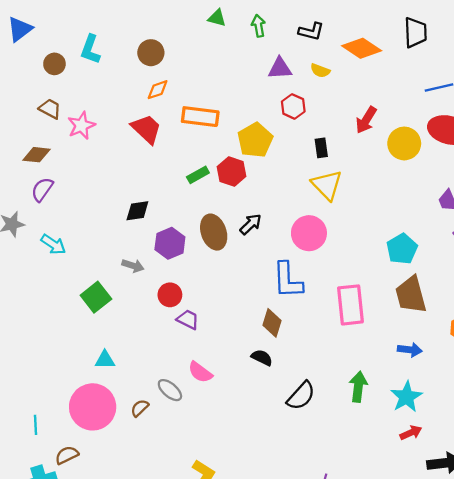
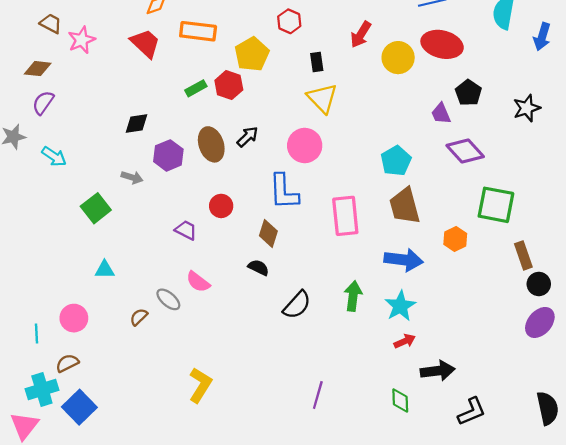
red circle: (170, 295) -> (221, 206), moved
blue arrow: (410, 350) -> (404, 260), size x1.6
pink circle: (93, 407) -> (74, 318), moved, size x0.6

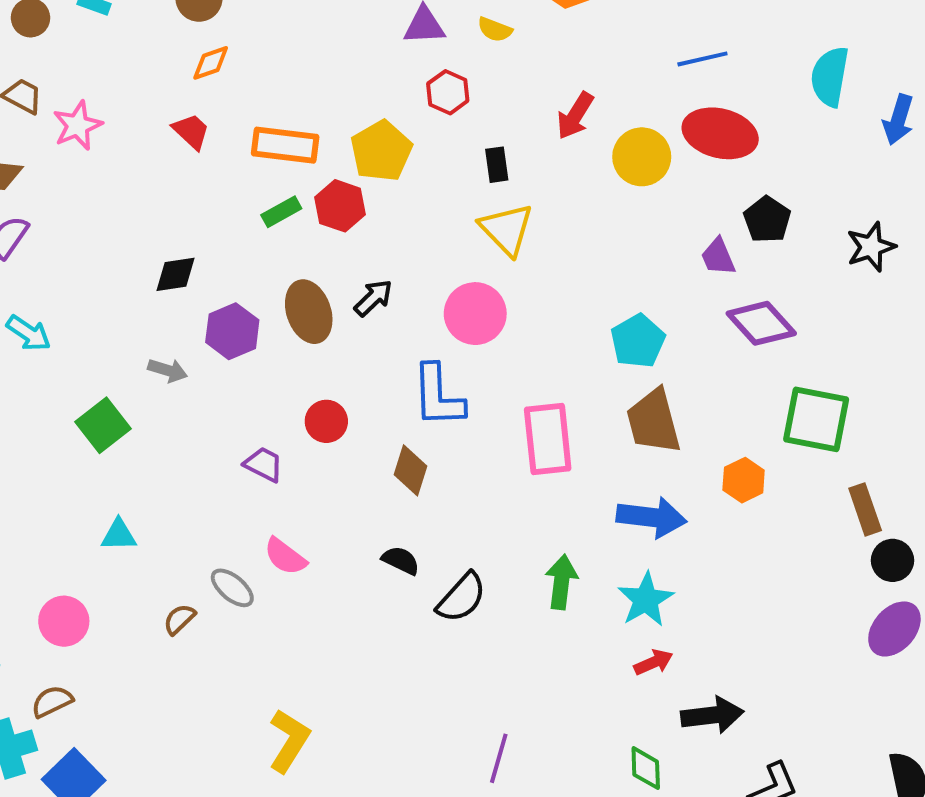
orange rectangle: (198, 31) -> (285, 145), moved
red trapezoid: (145, 43) -> (191, 131), size x0.7
black semicircle: (259, 268) -> (401, 560), moved

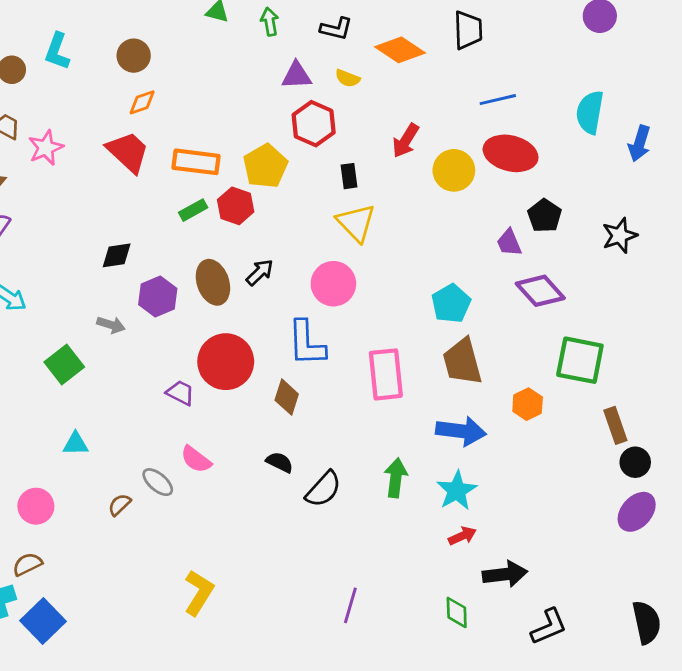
red hexagon: (448, 92) -> (314, 124), size x1.4
red trapezoid: (191, 131) -> (128, 152), size x1.6
red circle: (326, 421) -> (226, 362), size x1.8

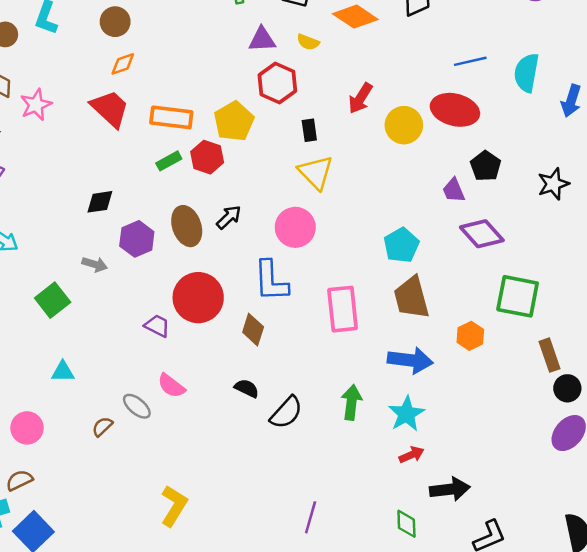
blue line: (498, 100) -> (470, 61), moved

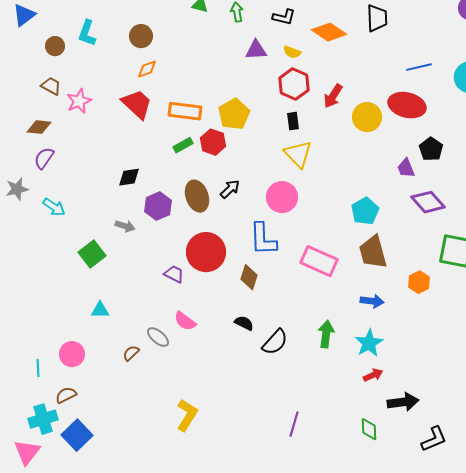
red hexagon: (277, 83) -> (294, 84), moved
pink rectangle: (343, 309) -> (319, 261), turned -60
blue arrow: (410, 360) -> (372, 301), size x0.7

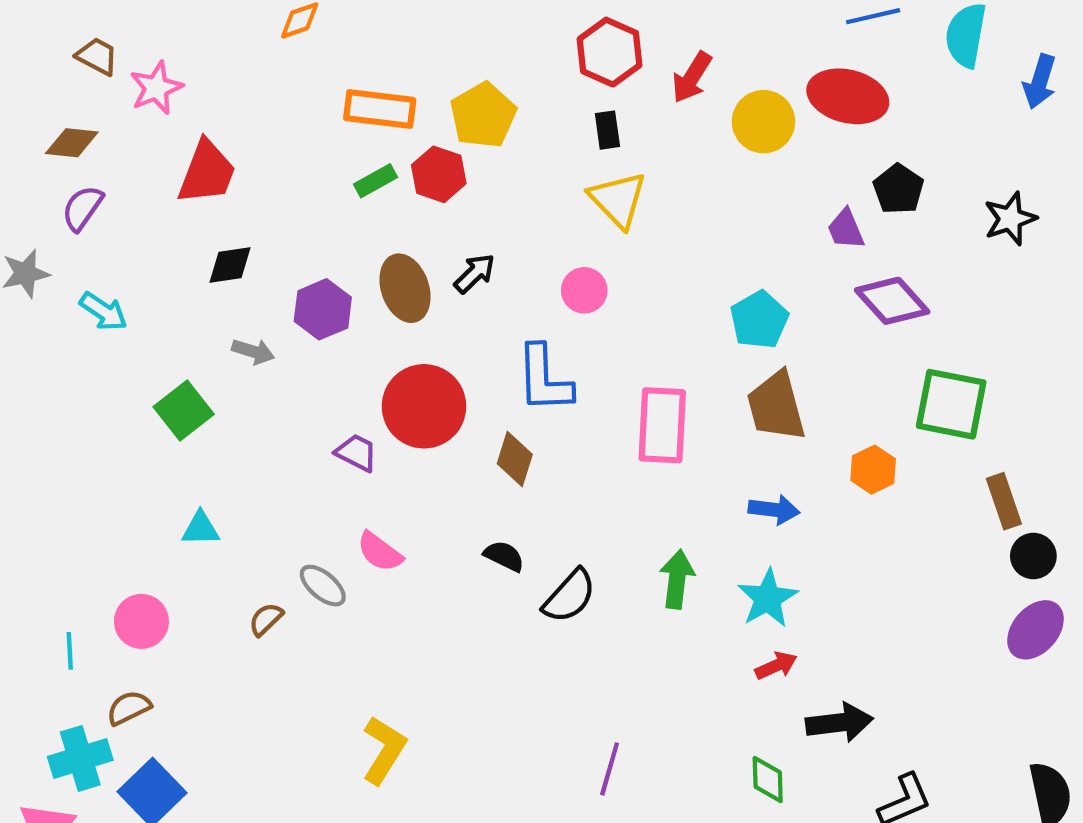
red trapezoid: (137, 104) -> (207, 172), moved, turned 68
black diamond: (129, 177) -> (230, 265), moved
pink circle: (282, 197) -> (584, 290), size x0.7
pink rectangle: (319, 261) -> (662, 425), turned 69

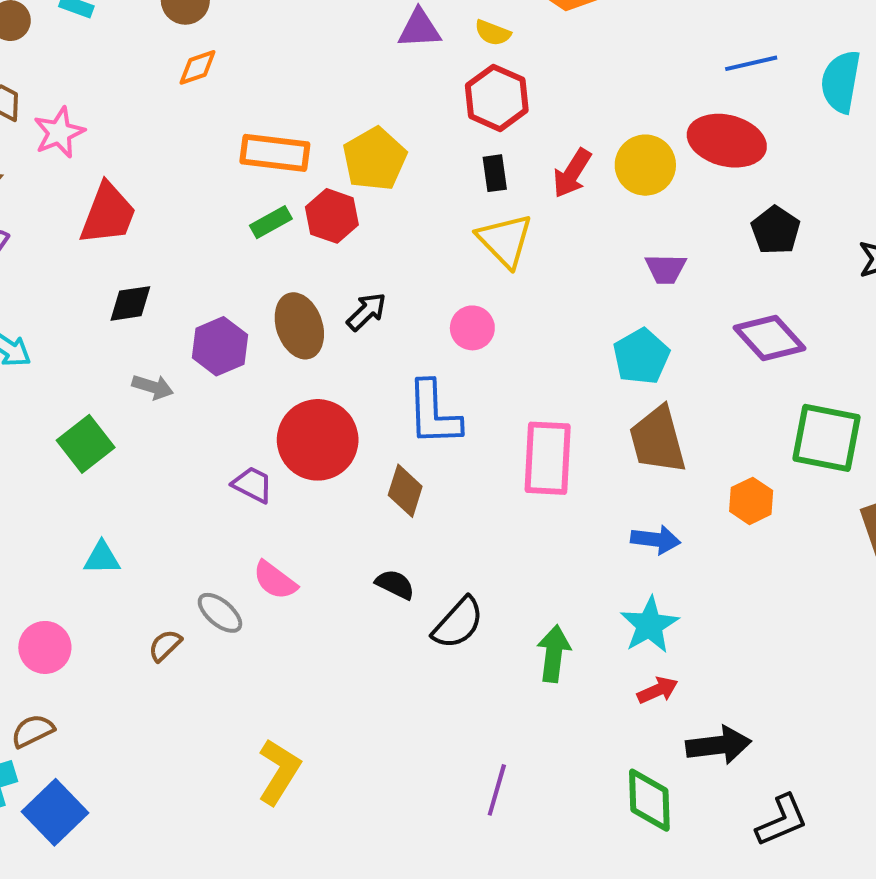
red arrow: (692, 77) -> (572, 173), moved
purple trapezoid: (846, 229) -> (666, 269), moved, turned -66
green arrow: (677, 579) -> (554, 654), moved
green diamond: (768, 780) -> (649, 800), size x1.4

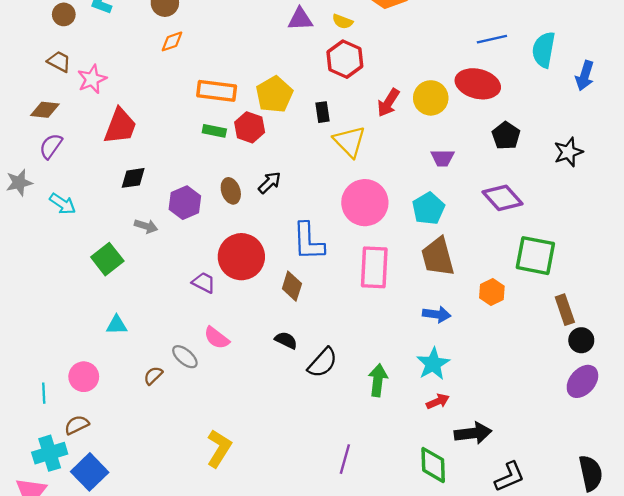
black rectangle: (495, 173) -> (323, 112), moved
green rectangle: (271, 222) -> (214, 131), turned 40
brown ellipse: (299, 326) -> (231, 191), size x0.7
pink circle: (472, 328) -> (365, 203), moved, size x1.8

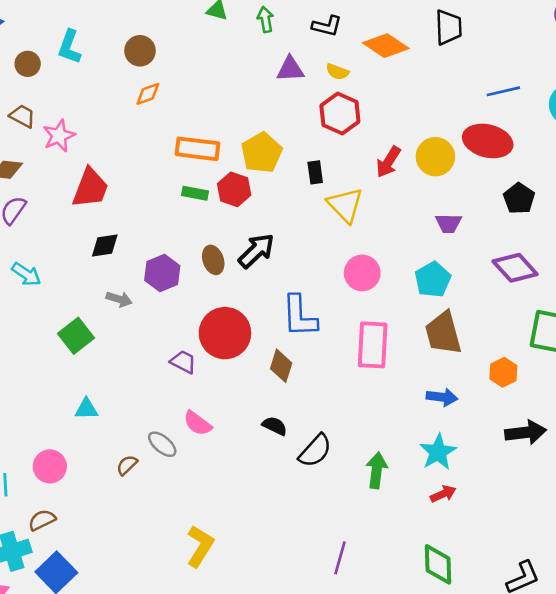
black arrow: (270, 183) -> (256, 251), size x1.4
pink circle: (365, 203) -> (362, 273), size x0.7
black arrow: (473, 433) -> (526, 432), moved

